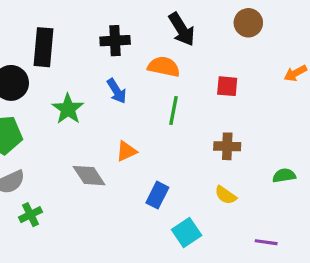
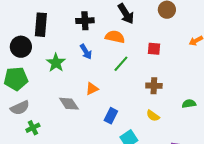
green line: (174, 111) -> (121, 64), turned 30

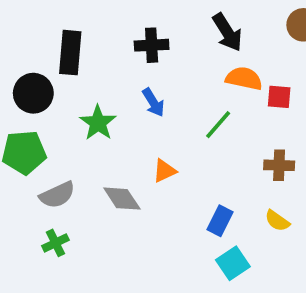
orange semicircle: (115, 37) -> (244, 78), moved
gray semicircle: (20, 108) -> (57, 195), moved
blue rectangle: (111, 116) -> (220, 221), moved

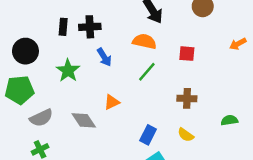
black cross: (152, 45) -> (90, 27), moved
black rectangle: (70, 53) -> (63, 27), moved, size x0.6
orange semicircle: (244, 78) -> (144, 41), moved

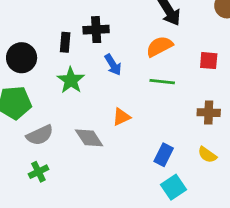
black rectangle: (63, 27) -> (65, 42), moved
orange semicircle: (144, 41) -> (159, 46), turned -40
green line: (147, 72) -> (162, 82), turned 55

